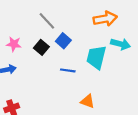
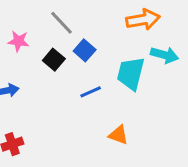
pink star: (14, 44) -> (18, 41), moved
blue line: (68, 70) -> (91, 92), turned -32

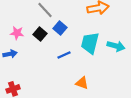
pink star: (18, 41) -> (17, 33), moved
cyan arrow: (164, 55) -> (116, 46), moved

